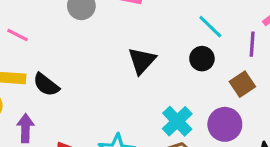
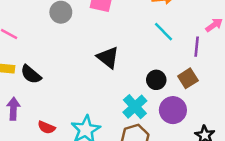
black circle: (202, 59) -> (156, 80), moved
black triangle: (142, 61) -> (108, 57), turned -35

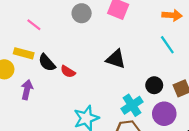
black triangle: (108, 57) -> (116, 59), turned -30
red semicircle: (46, 127) -> (68, 72), moved

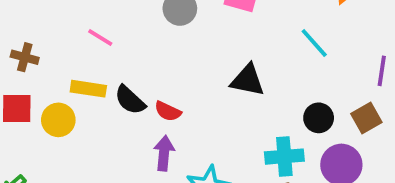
cyan line: (167, 45) -> (314, 43), moved
purple arrow: (27, 90) -> (164, 153), moved
cyan cross: (132, 105) -> (284, 157), turned 35

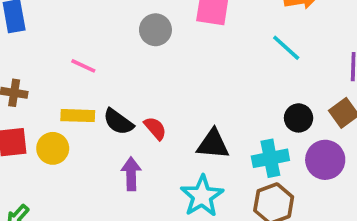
black triangle: (248, 80) -> (213, 144), moved
red semicircle: (168, 111) -> (155, 128), turned -150
purple arrow: (164, 153) -> (131, 174), moved

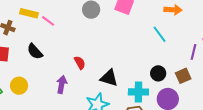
yellow rectangle: (78, 116) -> (29, 13), moved
black semicircle: (118, 122) -> (35, 51), moved
yellow circle: (53, 148) -> (19, 86), moved

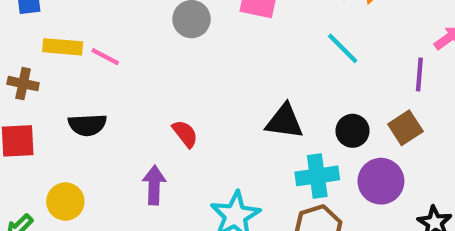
black semicircle: (35, 51) -> (87, 125), turned -42
black triangle: (109, 78) -> (284, 121), moved

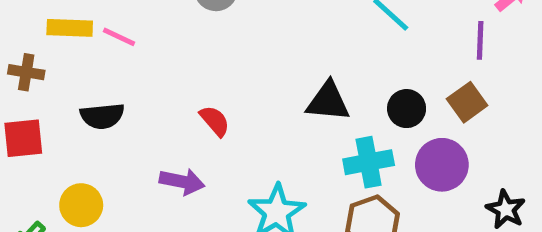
purple arrow: (154, 185) -> (182, 182), turned 102

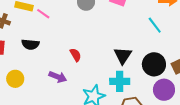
black triangle: (328, 101) -> (123, 56), turned 48
black circle: (407, 109) -> (154, 64), size x1.5
cyan cross: (369, 162) -> (120, 81), moved

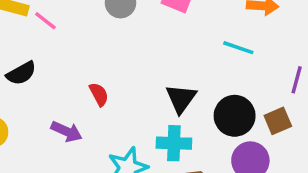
cyan line: (155, 25) -> (238, 48), turned -36
black semicircle: (30, 44) -> (21, 73), turned -36

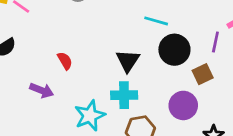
cyan line: (238, 48) -> (156, 21), moved
black circle: (235, 116) -> (174, 50), moved

